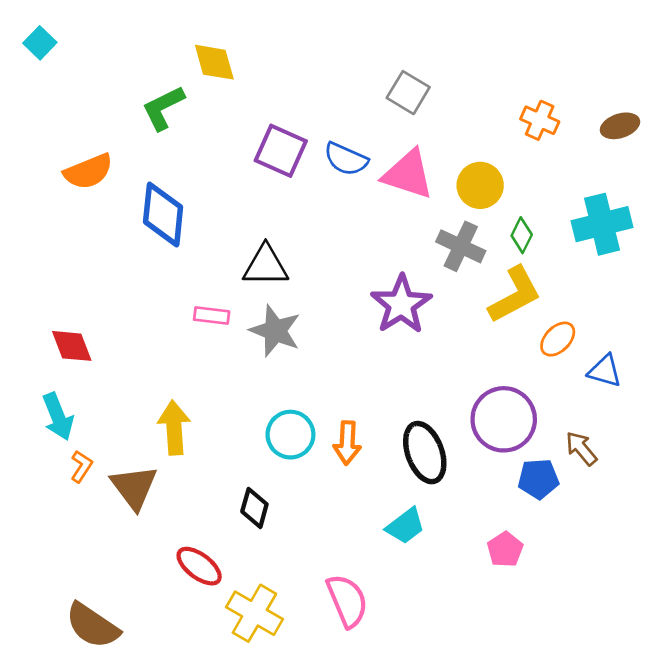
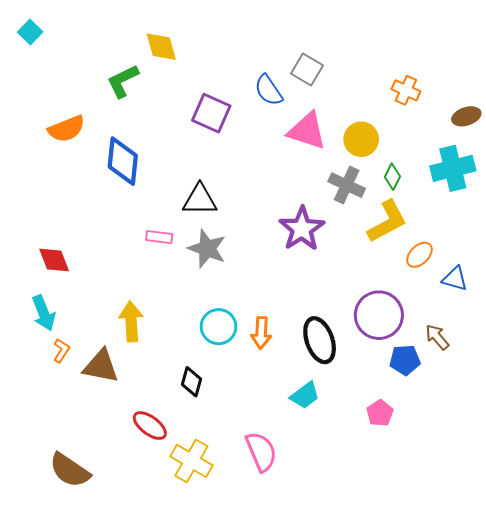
brown ellipse: (620, 126) -> (466, 116), moved
blue semicircle: (346, 159) -> (269, 90), moved, turned 32
brown triangle: (134, 487) -> (101, 366), turned -42

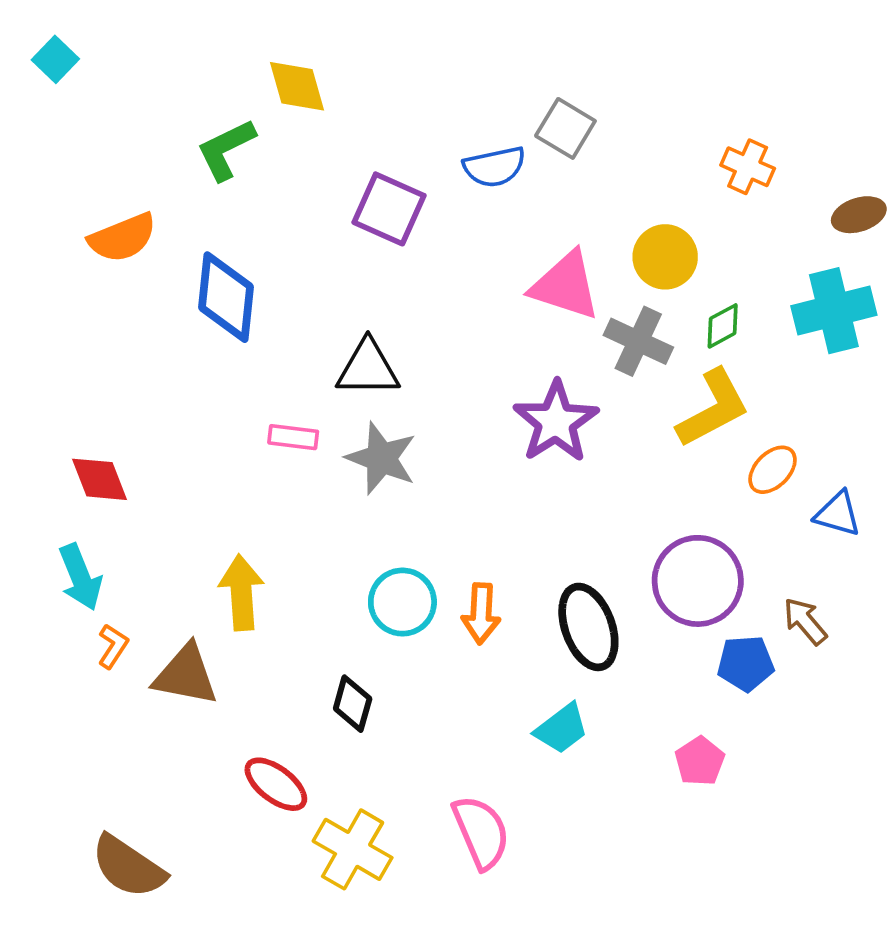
blue semicircle: (269, 90) -> (494, 167), turned -68
pink triangle: (307, 131) -> (565, 286), moved
green diamond: (392, 177) -> (723, 326), turned 35

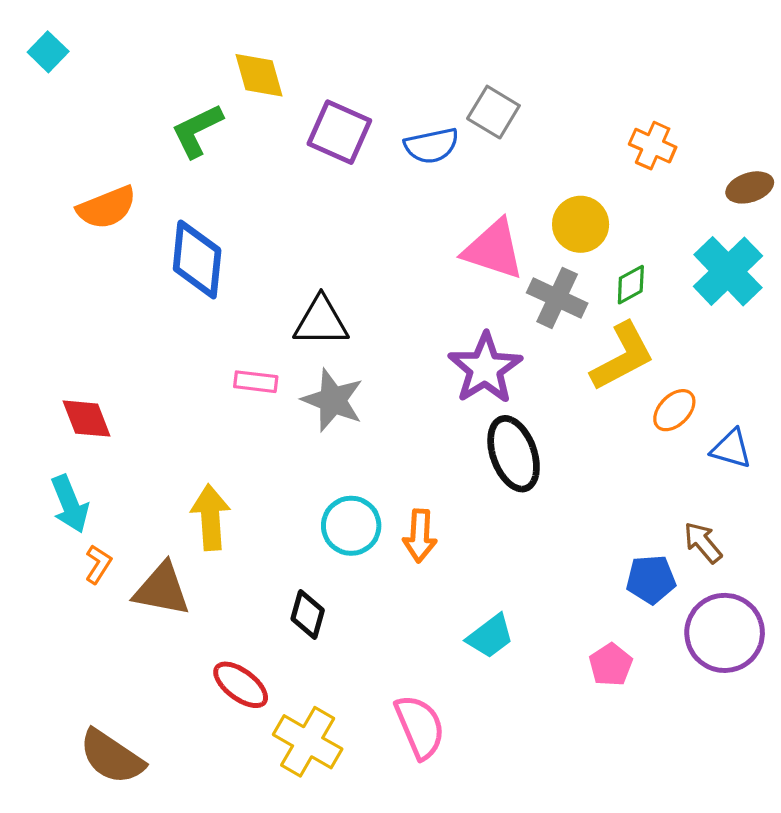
purple square: (389, 209) -> (339, 132), moved
cyan cross: (834, 311) -> (728, 271), turned -30
purple circle: (698, 581) -> (725, 633), moved
black ellipse: (588, 627) -> (514, 454), moved

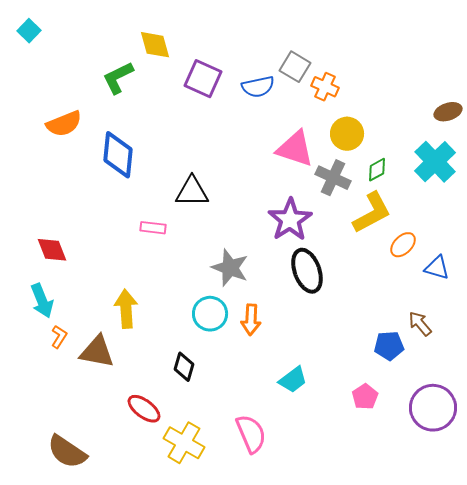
orange cross: (653, 146) -> (325, 87), moved
gray star: (333, 400) -> (230, 268), moved
purple circle: (725, 633) -> (433, 408), moved

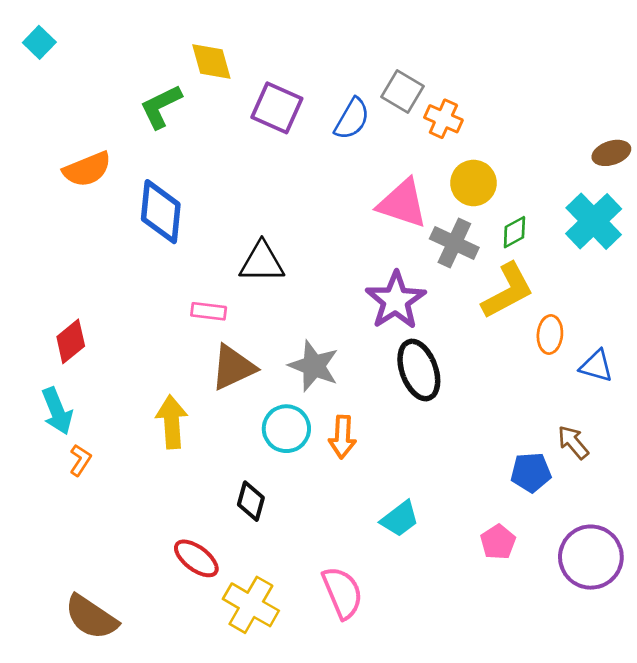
blue semicircle: (258, 87) -> (352, 119), turned -48
orange ellipse: (403, 245) -> (550, 335), turned -40
red diamond: (52, 250) -> (71, 341), turned 72
brown triangle: (97, 352) -> (233, 367), moved, turned -36

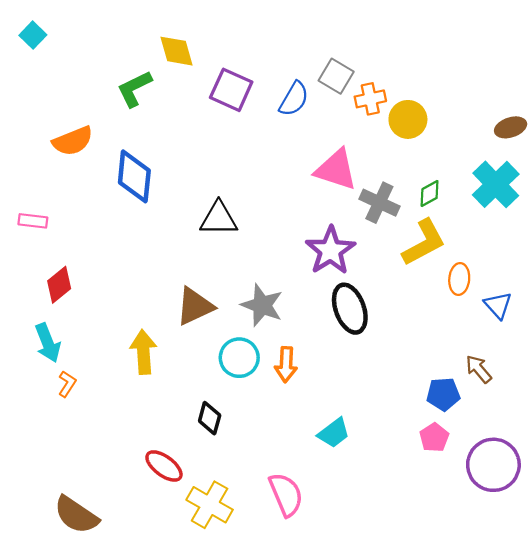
orange cross: (443, 119) -> (370, 99), turned -36
yellow circle: (473, 183) -> (408, 119), moved
pink rectangle: (209, 311) -> (33, 221), moved
blue triangle: (596, 366) -> (498, 305), turned 32
pink pentagon: (498, 542) -> (434, 437), moved

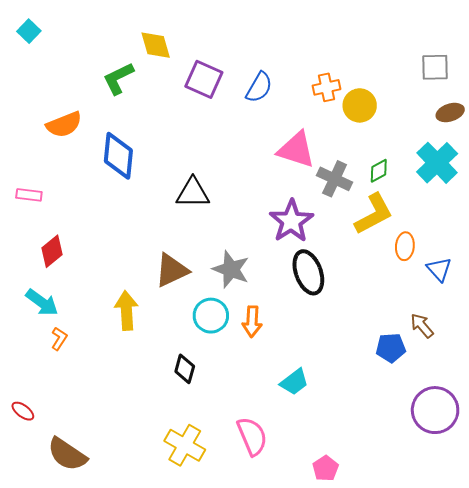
gray square: (336, 76) -> (435, 67), moved, turned -32
cyan arrow: (48, 343) -> (42, 303), turned -32
pink pentagon: (434, 437) -> (325, 468), moved
red ellipse: (164, 466) -> (23, 411), moved, size x0.7

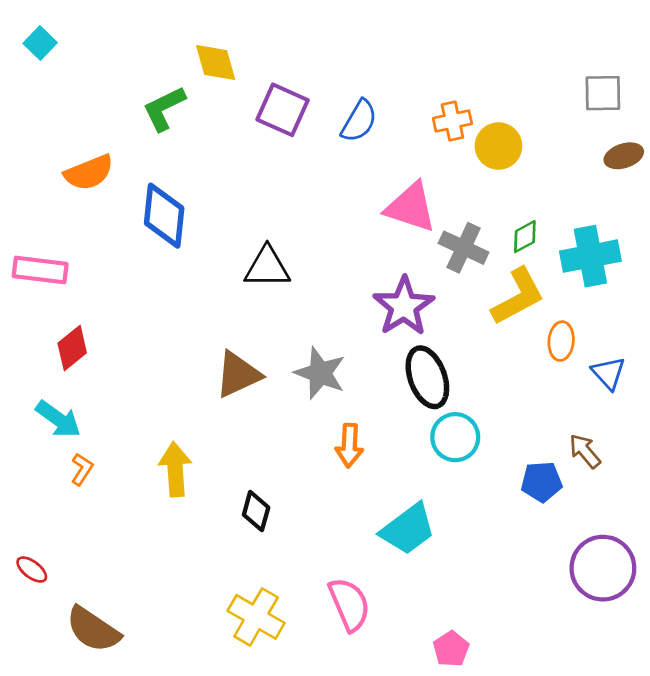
cyan cross: (437, 163) -> (590, 256), moved, turned 33
pink rectangle: (29, 195) -> (40, 270), size x1.5
yellow arrow: (126, 311) -> (175, 469), moved
cyan circle: (211, 316) -> (455, 437), moved
cyan trapezoid: (294, 382) -> (408, 529), size x1.4

